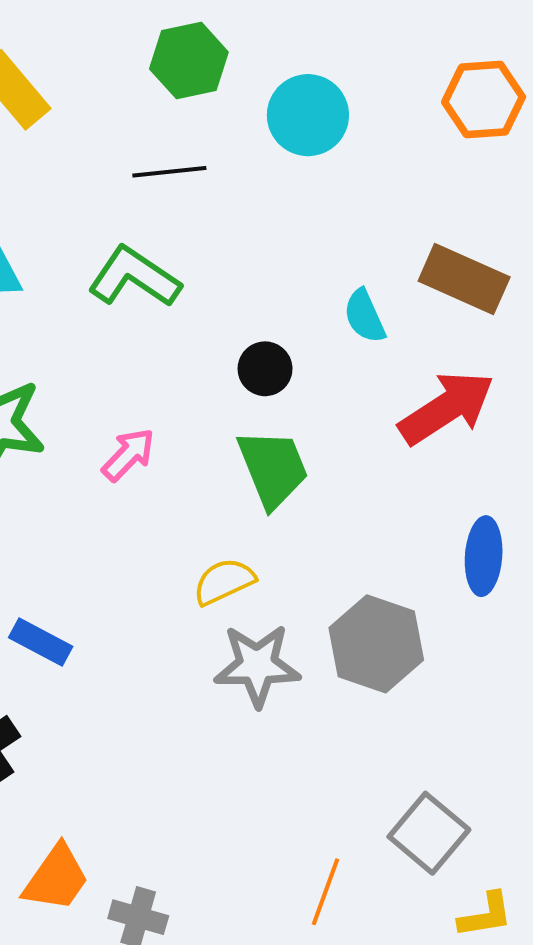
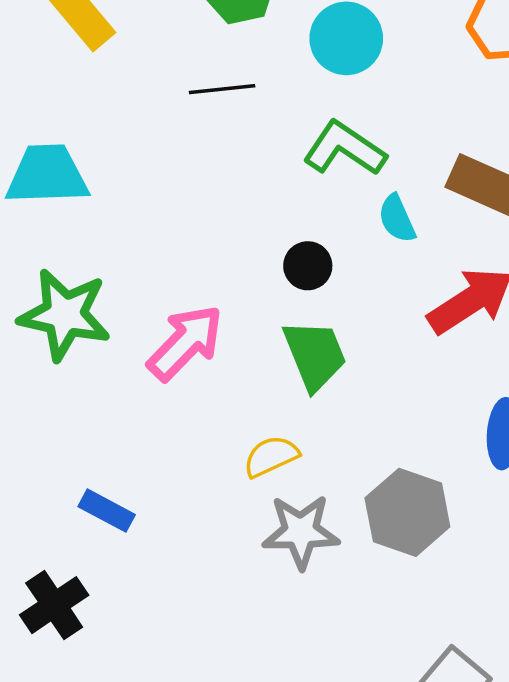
green L-shape: (134, 277) -> (345, 149), moved
pink arrow: (128, 455) -> (185, 343), size x1.6

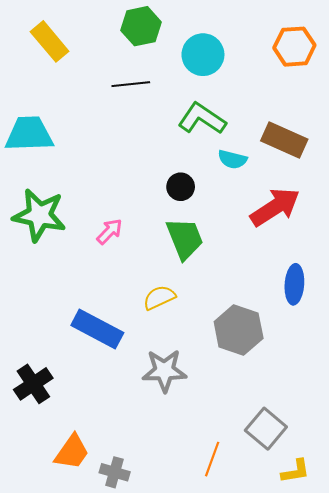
cyan semicircle: (397, 219) -> (232, 159), turned -52
pink arrow: (185, 343) -> (109, 231), size x0.6
blue rectangle: (107, 511) -> (97, 329), moved, size x1.6
gray star: (301, 532) -> (164, 371), moved

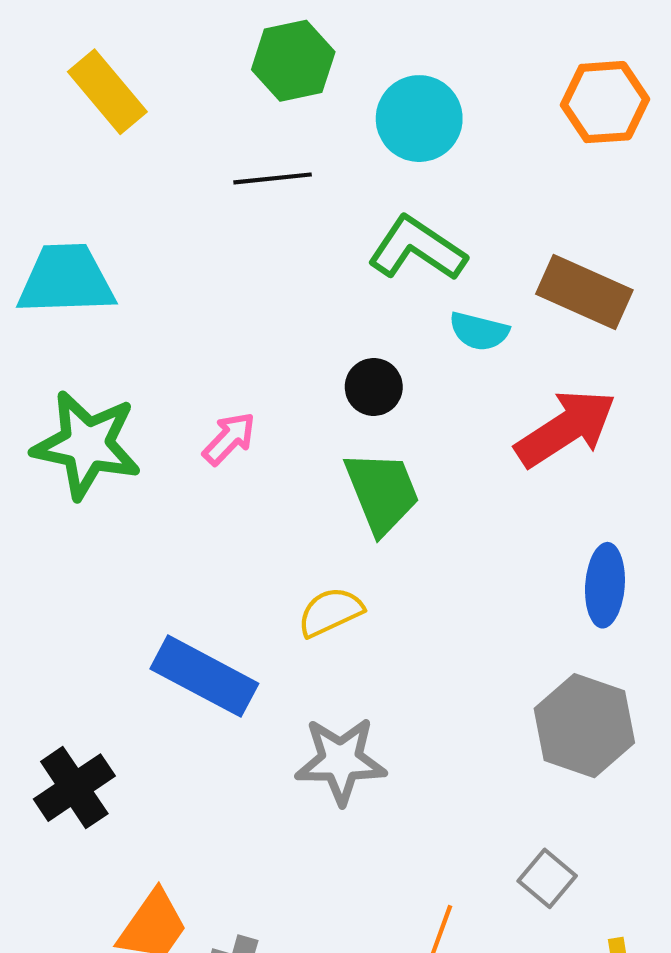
pink arrow: (109, 231) -> (229, 439), moved
gray hexagon: (239, 330) -> (584, 726), moved
gray square: (266, 429) -> (547, 878), size x0.7

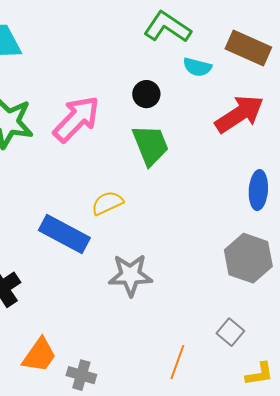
pink arrow: (229, 439) -> (76, 119), size x1.8
yellow semicircle: (330, 612) -> (107, 203), moved

